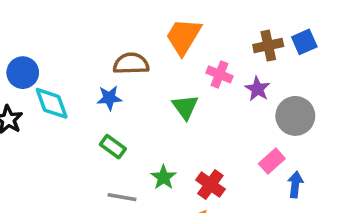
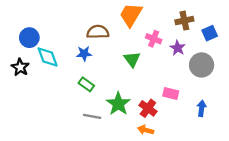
blue square: (304, 42) -> (210, 33), moved
pink rectangle: (272, 161) -> (171, 93), moved, turned 56
green star: (164, 177) -> (118, 104), size x1.5

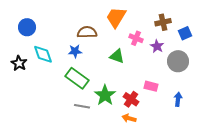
blue circle: (29, 38) -> (27, 27), moved
green triangle: (132, 59) -> (117, 56), turned -35
green rectangle: (86, 84) -> (77, 78), size x1.6

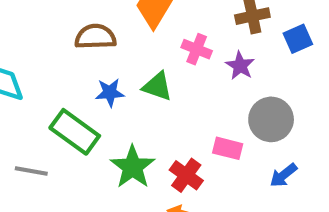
blue star: (75, 51) -> (110, 93), moved
gray circle: (178, 61) -> (271, 119), moved
blue arrow: (178, 99) -> (283, 175), turned -136
gray line: (82, 106) -> (31, 171), moved

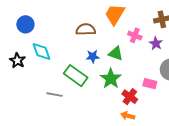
green star: (133, 167) -> (111, 79), moved

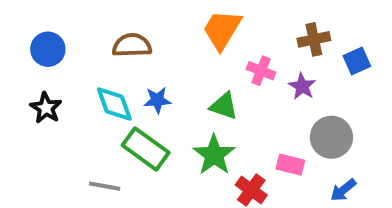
brown semicircle: (86, 29) -> (132, 45), moved
cyan diamond: (42, 51) -> (114, 104), moved
blue star: (93, 57) -> (157, 100), moved
black star: (17, 61) -> (46, 108), moved

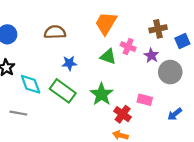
cyan diamond: (114, 104) -> (31, 84), moved
green triangle: (224, 106) -> (108, 57), moved
gray circle: (331, 137) -> (170, 72), moved
gray line: (105, 186) -> (18, 113), moved

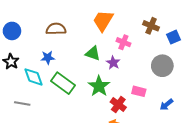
brown cross: (158, 29) -> (151, 26), turned 35
purple star: (151, 55) -> (113, 63), moved
green triangle: (108, 57) -> (93, 53), moved
blue star: (69, 63) -> (48, 58), moved

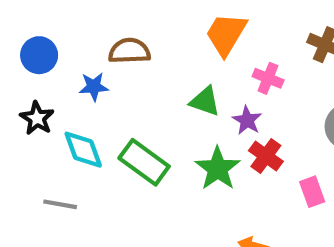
blue star: (48, 58) -> (94, 87), moved
pink rectangle: (139, 91) -> (312, 192), moved, turned 56
red cross: (118, 105) -> (266, 156), moved

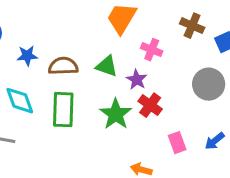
brown semicircle: (129, 51) -> (63, 66), moved
green rectangle: (144, 162) -> (63, 110), turned 56
pink rectangle: (312, 192) -> (177, 143), moved

